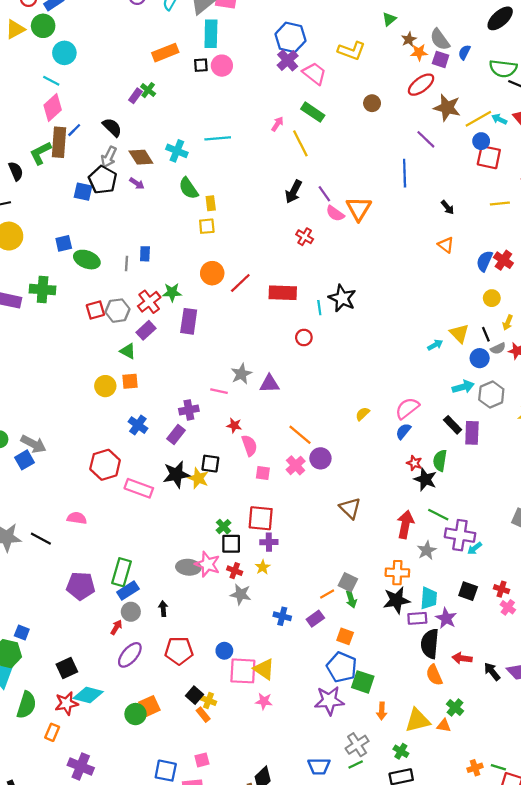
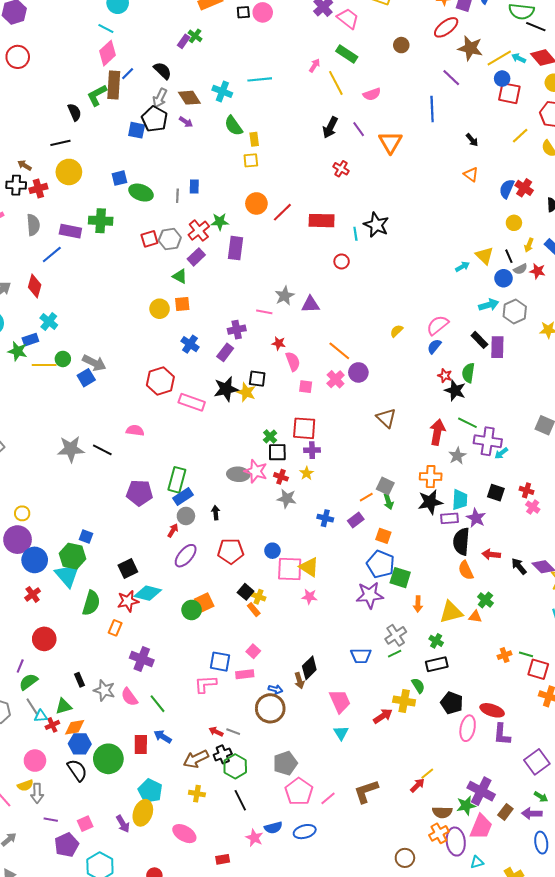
yellow line: (500, 203) -> (520, 136), turned -36
pink semicircle: (335, 213) -> (372, 94), moved, turned -54
pink square: (202, 760) -> (253, 651), turned -32

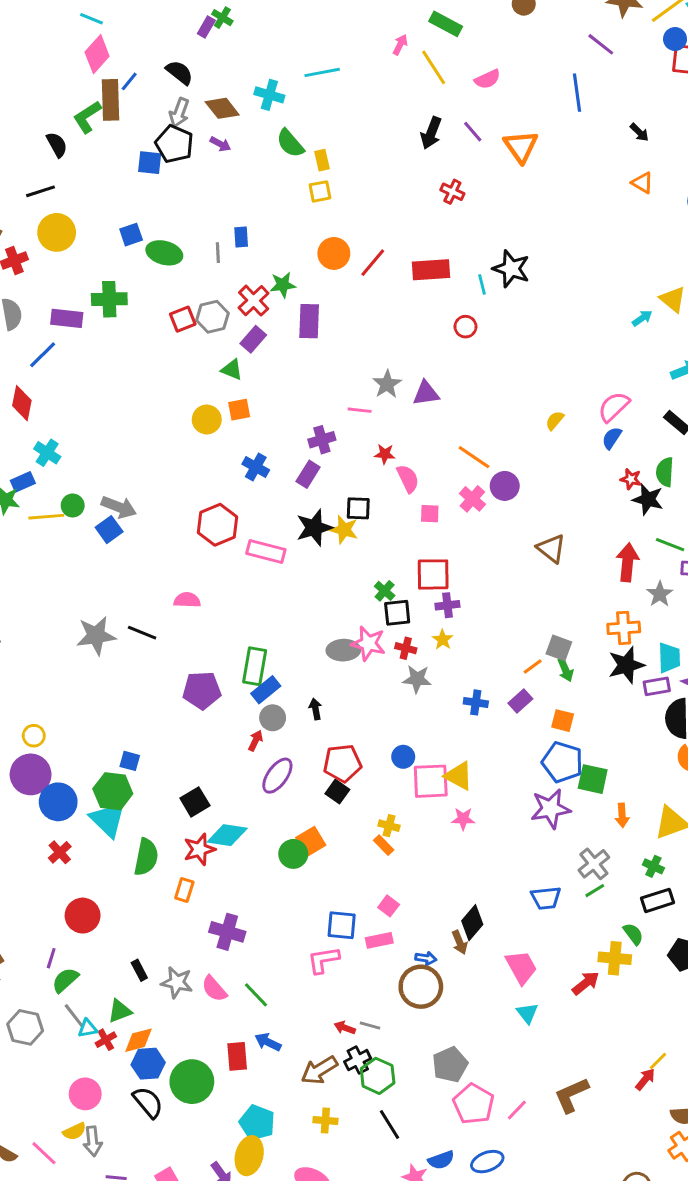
black square: (246, 592) -> (337, 792), moved

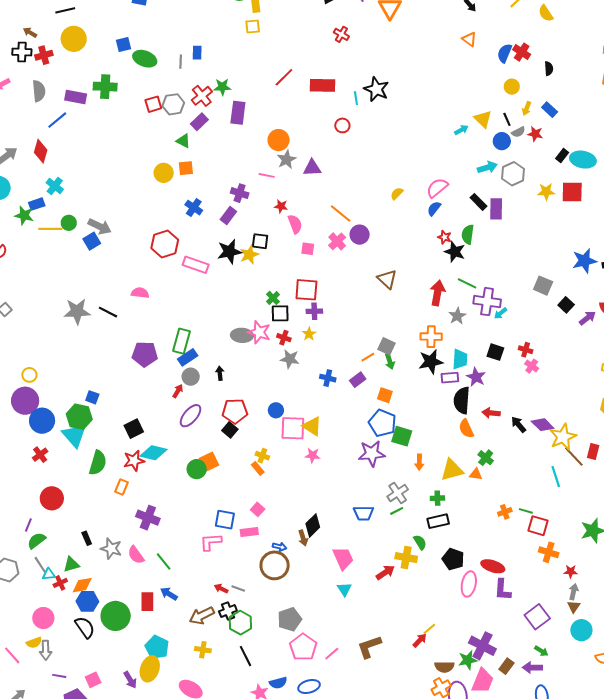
orange circle: (334, 253) -> (279, 140), moved
purple cross: (322, 440) -> (240, 193), turned 30
yellow star: (344, 530) -> (249, 255), turned 30
green cross: (653, 866) -> (437, 498), turned -32

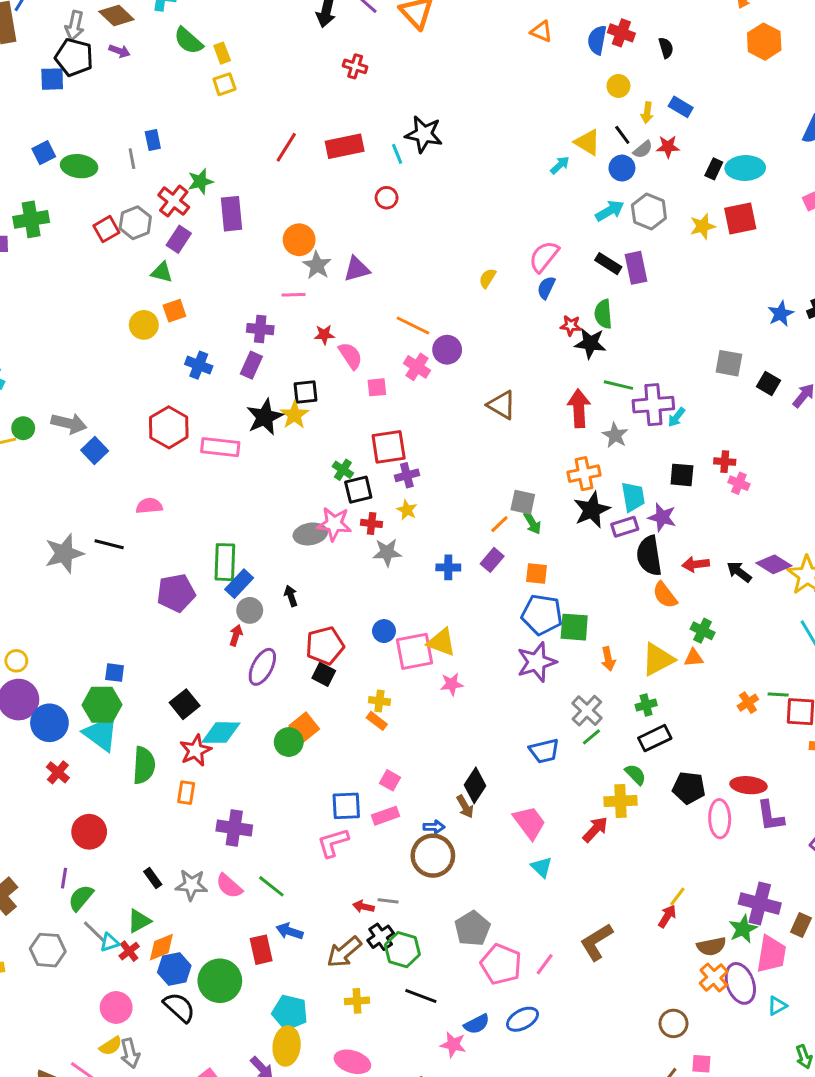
blue square: (92, 241) -> (95, 451), moved
blue star: (584, 261) -> (781, 314), size x0.7
black line: (246, 656) -> (421, 996), turned -30

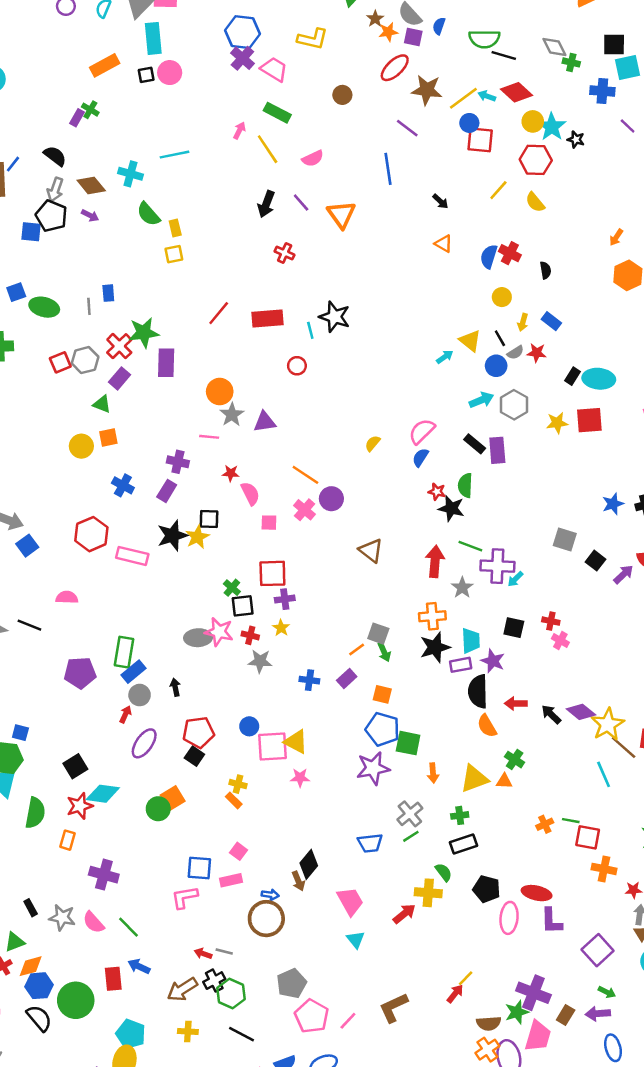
green star: (200, 181) -> (144, 333), size x1.4

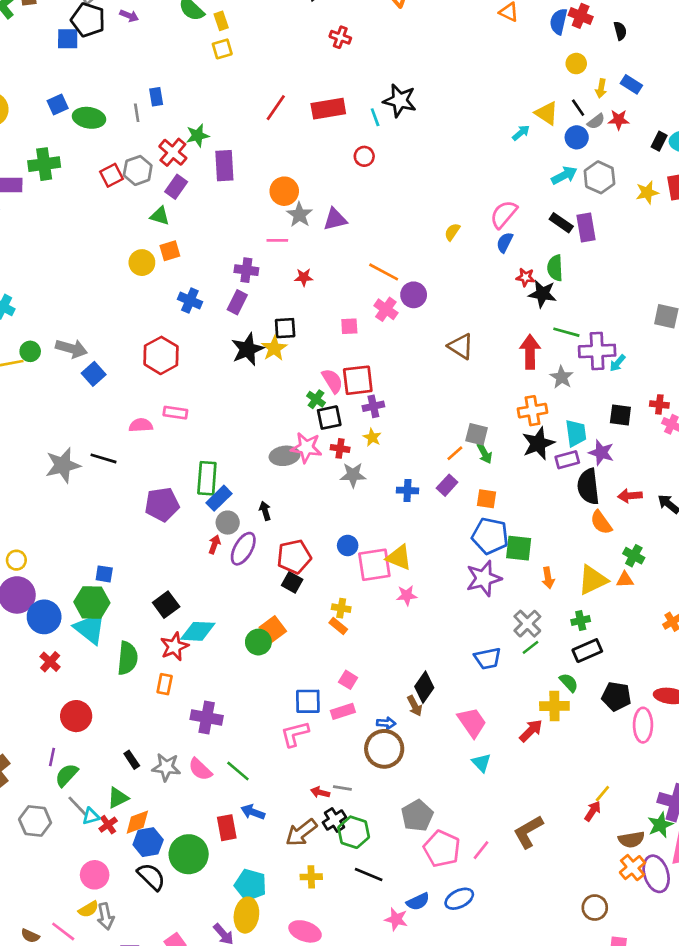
green star: (144, 333) -> (198, 136), size x0.7
pink semicircle: (250, 494) -> (332, 381), moved
pink rectangle: (132, 556) -> (175, 413), moved, size x0.7
purple ellipse: (144, 743) -> (243, 549), moved

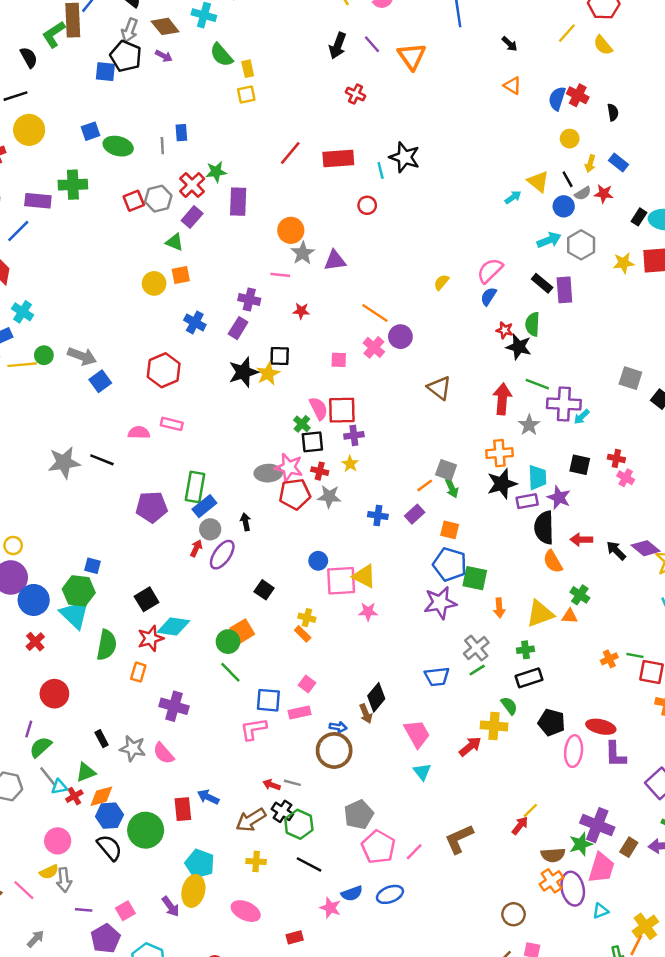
red pentagon: (294, 557) -> (295, 494), moved
green line: (238, 771) -> (230, 672), moved
black cross: (335, 820) -> (282, 811), turned -30

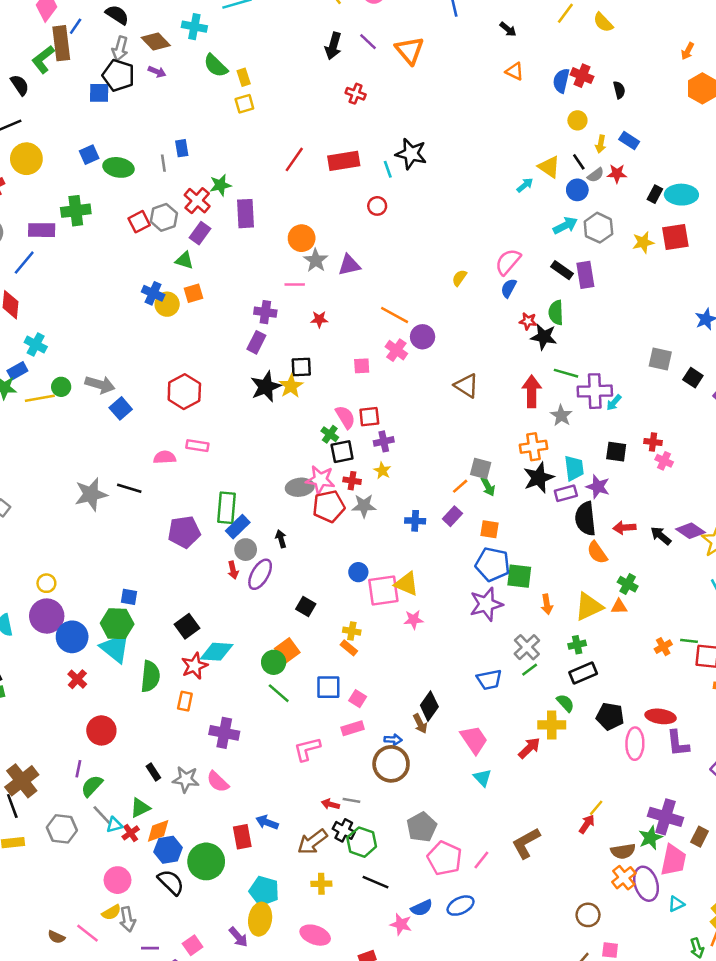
blue cross: (195, 322) -> (153, 293), moved
red square: (342, 410) -> (369, 417), size x0.7
red arrow: (196, 548) -> (233, 570), turned 147
blue square: (268, 700) -> (328, 687), moved

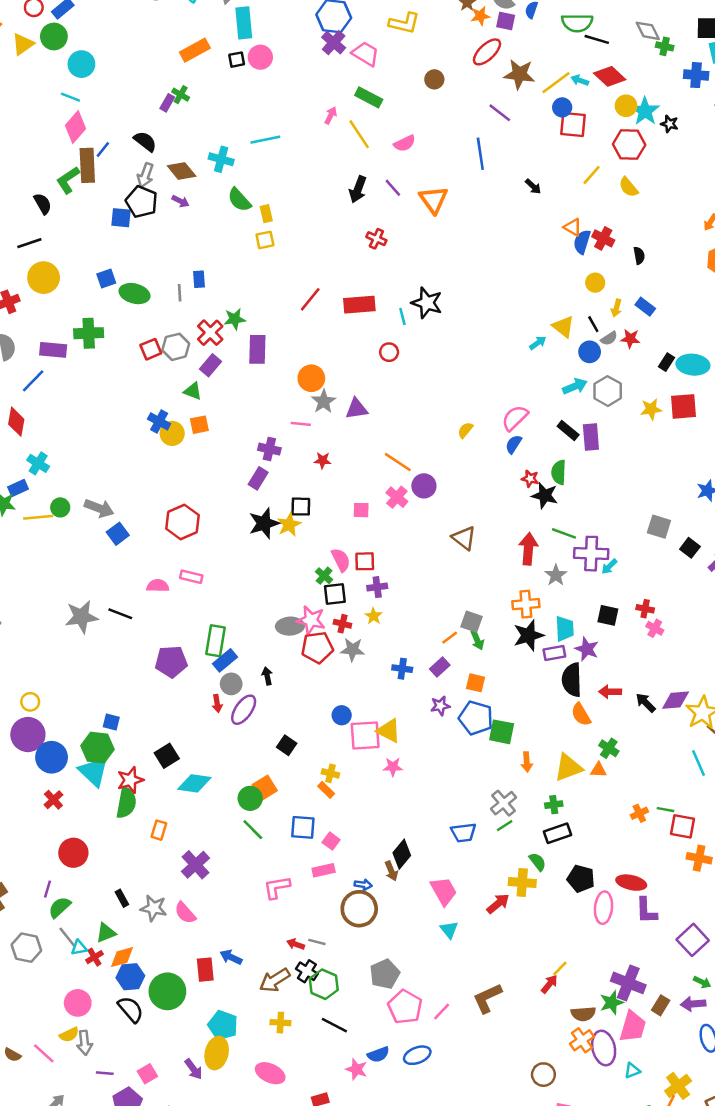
orange triangle: (515, 71) -> (573, 227), moved
purple diamond: (690, 531) -> (676, 700), turned -44
purple star: (486, 604) -> (440, 706), moved, size x0.6
red star: (194, 666) -> (130, 780), moved
purple cross: (224, 733) -> (196, 865), turned 32

